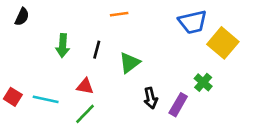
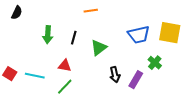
blue trapezoid: (193, 22) -> (139, 35), moved
yellow square: (223, 43) -> (170, 33), turned -30

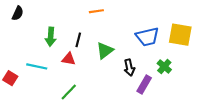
red triangle: (65, 66) -> (69, 59), moved
black arrow: (115, 75) -> (129, 68), moved
cyan line: (35, 76) -> (37, 66), moved

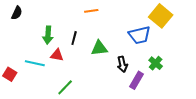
yellow square: (180, 35) -> (161, 16), moved, turned 30
green triangle: (105, 51) -> (99, 48), turned 30
red triangle: (69, 59) -> (57, 55), moved

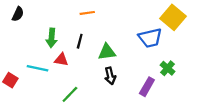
orange line: (91, 11) -> (87, 13), moved
black arrow: (122, 64) -> (110, 76), moved

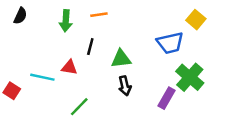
yellow square: (173, 17) -> (196, 20), size x0.7
green arrow: (52, 38) -> (66, 21), moved
green cross: (168, 68) -> (190, 77), size x1.6

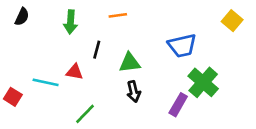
orange line: (99, 15) -> (118, 15), moved
yellow square: (196, 20) -> (232, 21), moved

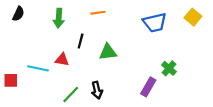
blue trapezoid: (182, 46) -> (155, 23), moved
green cross: (203, 82) -> (169, 68), size x0.6
black arrow: (134, 92) -> (97, 90), moved
red square: (13, 97) -> (11, 80), turned -32

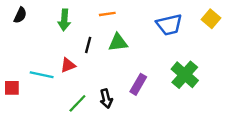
green triangle: (108, 52) -> (118, 43), moved
red triangle: (62, 60) -> (68, 65), turned -32
green cross: (169, 68) -> (185, 75), size x1.6
purple rectangle: (148, 87) -> (138, 84), moved

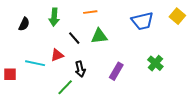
black semicircle: (20, 15) -> (24, 24), moved
black line: (88, 45) -> (74, 38), turned -56
green cross: (185, 75) -> (155, 63), size x0.7
black arrow: (106, 99) -> (80, 69), moved

